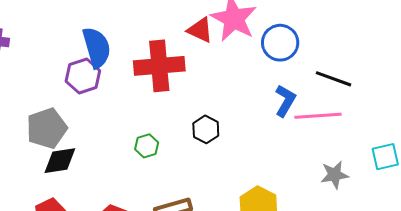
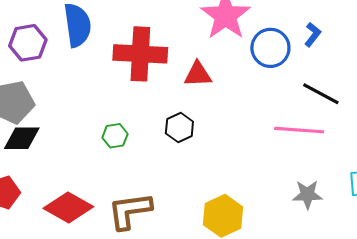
red triangle: (200, 30) -> (198, 74), moved, turned -36
purple hexagon: (83, 76) -> (28, 43), moved
blue L-shape: (285, 101) -> (313, 35), moved, size x0.7

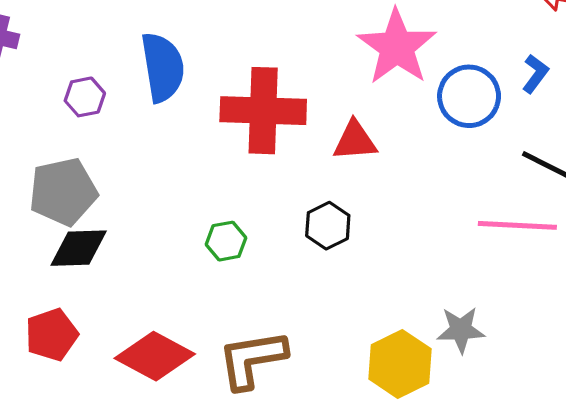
purple hexagon: (28, 43) -> (85, 97), size x0.7
gray star: (307, 195) -> (461, 330), moved

